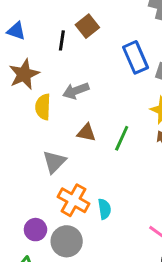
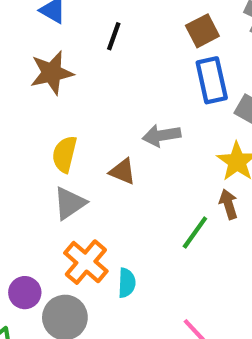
brown square: (87, 26) -> (202, 31), moved
gray arrow: (76, 91) -> (161, 135), moved
yellow semicircle: (43, 107) -> (65, 154), moved
green line: (122, 138) -> (195, 233), moved

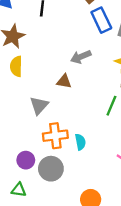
yellow semicircle: (65, 154) -> (16, 66), moved
orange cross: (86, 262) -> (55, 136), turned -35

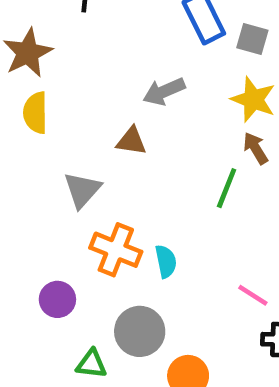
orange cross: (55, 136) -> (116, 250), turned 30
gray circle: (51, 169) -> (140, 331), moved
green triangle: (19, 190) -> (91, 364), moved

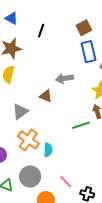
green line: (227, 188) -> (81, 125), turned 36
pink line: (253, 295) -> (66, 182), moved

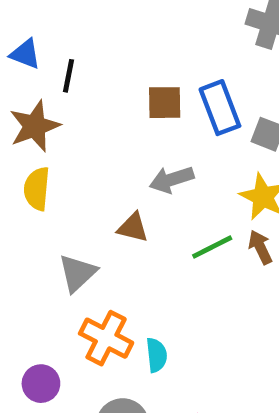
brown square: (84, 28) -> (165, 103), moved, turned 35
black line: (41, 31) -> (68, 76), moved
green line: (81, 125) -> (212, 247), moved

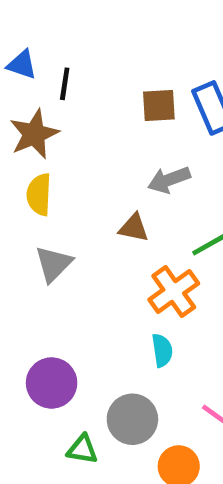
gray triangle: (77, 273) -> (54, 264), moved
orange cross: (106, 338) -> (174, 292), moved, turned 30
purple circle: (41, 384) -> (52, 383), size x1.4

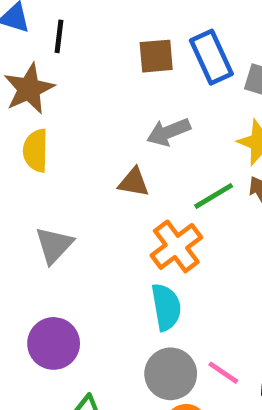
gray triangle: (54, 264) -> (54, 245), moved
cyan semicircle: (162, 350) -> (166, 307), size x1.4
gray circle: (132, 419) -> (171, 374), moved

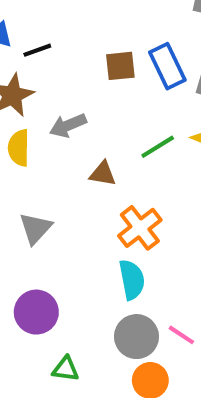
black line: (59, 36) -> (37, 50), turned 64
gray arrow: (169, 132) -> (68, 125), moved
green line: (214, 196) -> (158, 147), moved

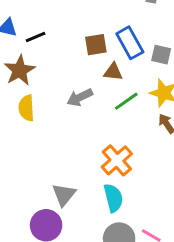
gray arrow: (68, 125) -> (80, 97), moved
brown triangle: (103, 174) -> (113, 72), moved
gray triangle: (36, 228) -> (64, 195), moved

